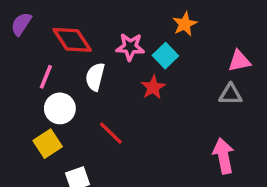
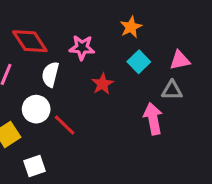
cyan square: (165, 56) -> (139, 62), moved
white circle: (60, 108) -> (36, 109), moved
pink arrow: (223, 156) -> (153, 119), moved

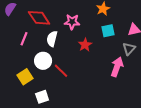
cyan square: (139, 62) -> (108, 31), turned 32
gray triangle: (172, 90) -> (129, 49), turned -48
pink arrow: (153, 119) -> (117, 67), turned 30

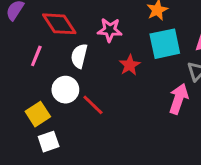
cyan square: (108, 31) -> (165, 44), size x1.5
white square: (42, 97) -> (49, 142), moved

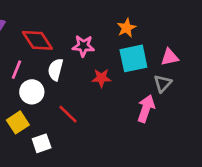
red star: (130, 65) -> (101, 78), turned 30
white circle: (65, 90) -> (32, 92), moved
white square: (49, 142) -> (42, 143), moved

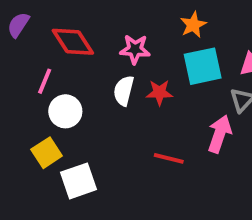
white semicircle: (55, 70) -> (124, 91), moved
red line: (68, 114) -> (169, 158), moved, turned -30
white square: (42, 143) -> (79, 181), size x1.4

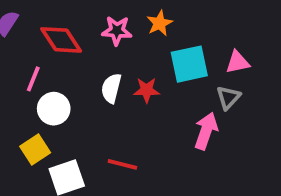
orange star: (193, 25) -> (160, 23), moved
pink star: (135, 49) -> (117, 31), moved
red line: (169, 158) -> (122, 164), moved

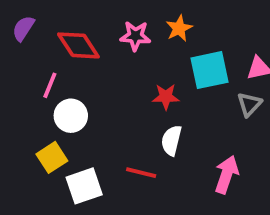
white semicircle: (111, 88) -> (171, 140), moved
pink arrow: (206, 131) -> (227, 175), moved

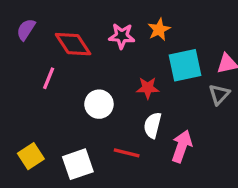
white circle: (71, 116) -> (99, 104), moved
yellow square: (52, 157) -> (31, 156), moved
pink arrow: (227, 175) -> (182, 146), moved

